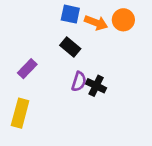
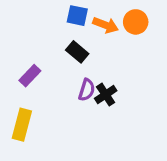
black cross: (96, 86) -> (106, 95), turned 30

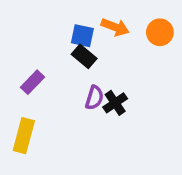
blue square: (77, 16) -> (82, 36), moved
orange circle: (136, 22) -> (160, 32), moved

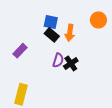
orange arrow: (115, 27) -> (70, 33), moved, turned 77
yellow rectangle: (24, 136) -> (21, 94), moved

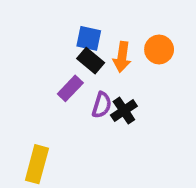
orange circle: (98, 20) -> (159, 49), moved
purple rectangle: (20, 51) -> (70, 88), moved

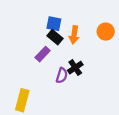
orange circle: (159, 49) -> (106, 32), moved
purple semicircle: (102, 105) -> (62, 75), moved

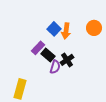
blue square: (54, 24) -> (54, 29), moved, turned 32
black rectangle: (55, 37) -> (48, 55), moved

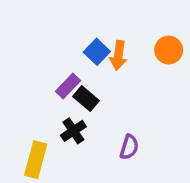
black cross: (67, 60) -> (73, 131), moved
purple semicircle: (55, 67) -> (129, 147), moved

